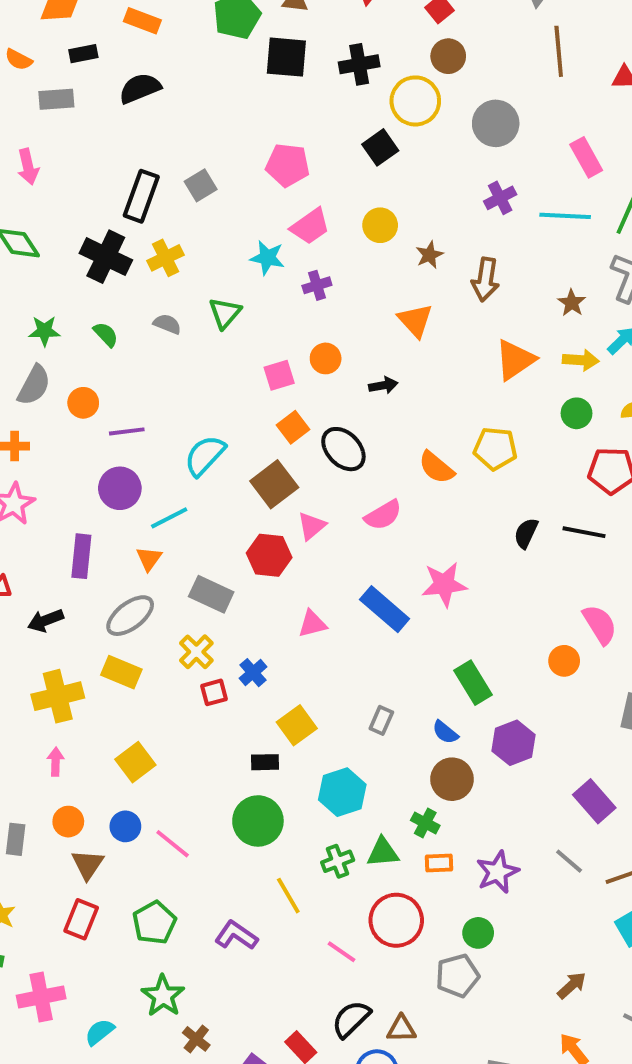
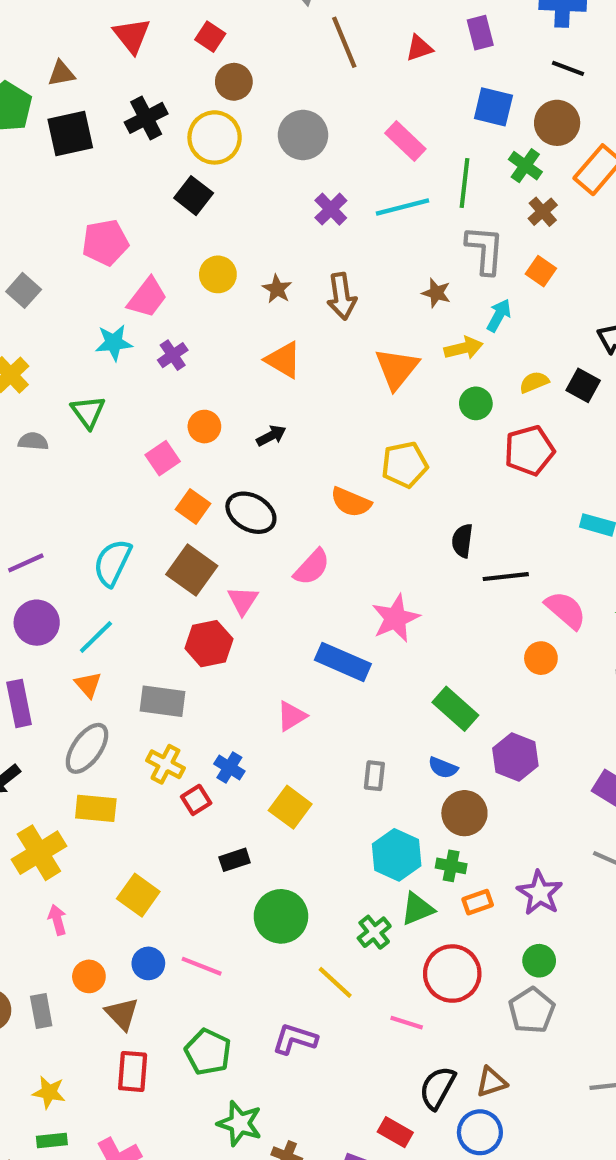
black line: (584, 532) -> (506, 577), moved
pink triangle: (312, 624) -> (292, 716), moved
black rectangle: (265, 762) -> (235, 860), moved
cyan hexagon: (342, 792) -> (397, 855), moved

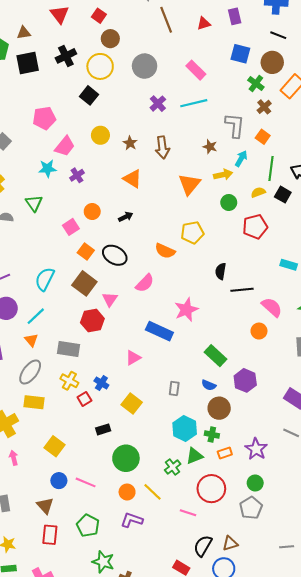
green line: (464, 183) -> (271, 168), moved
orange circle: (89, 976) -> (127, 492), moved

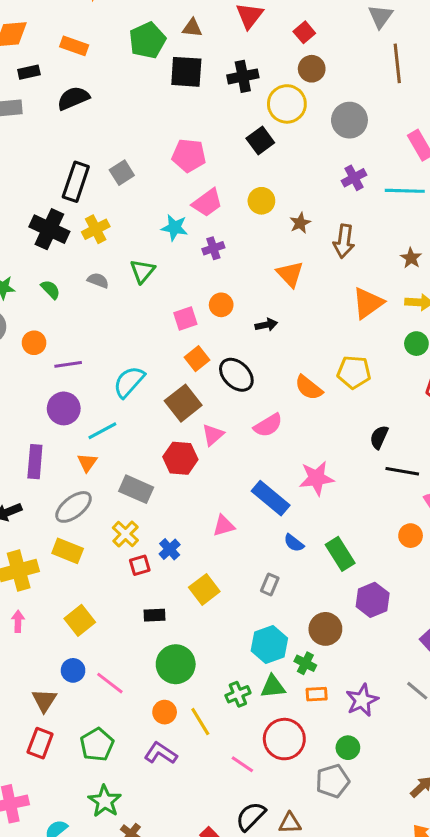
blue semicircle: (209, 385) -> (294, 543), moved

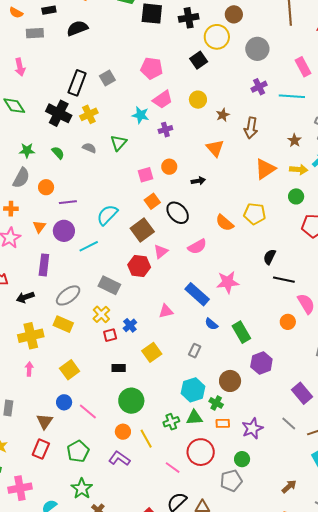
orange triangle: (87, 463) -> (39, 227), moved

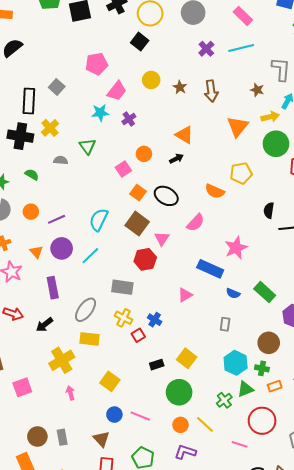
orange triangle: (215, 148) -> (184, 135), moved
green circle: (296, 196) -> (276, 144), size x1.6
yellow square: (152, 352) -> (187, 358), moved

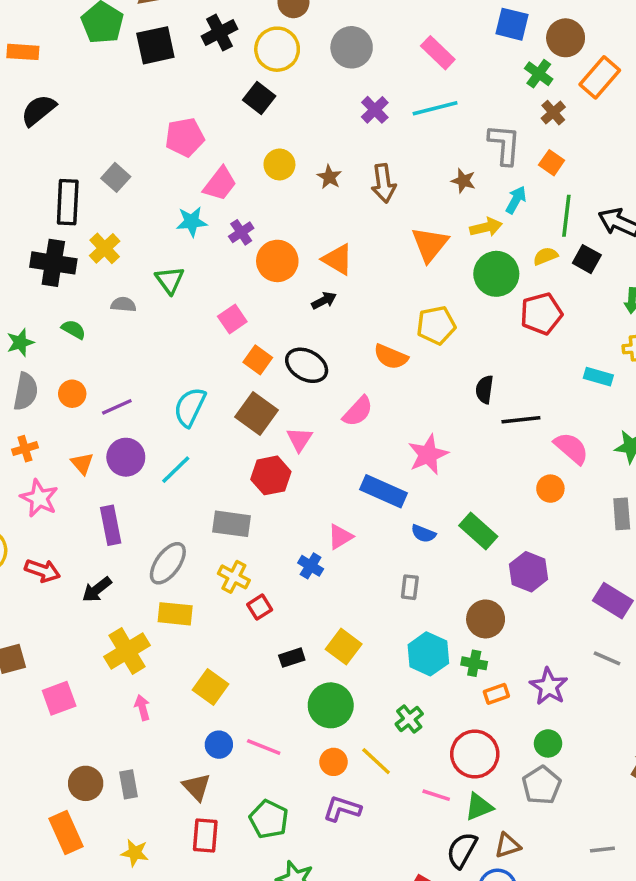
orange circle: (144, 154) -> (277, 261), moved, size x1.5
blue cross: (155, 320) -> (311, 566), moved
green triangle: (245, 389) -> (479, 807), moved

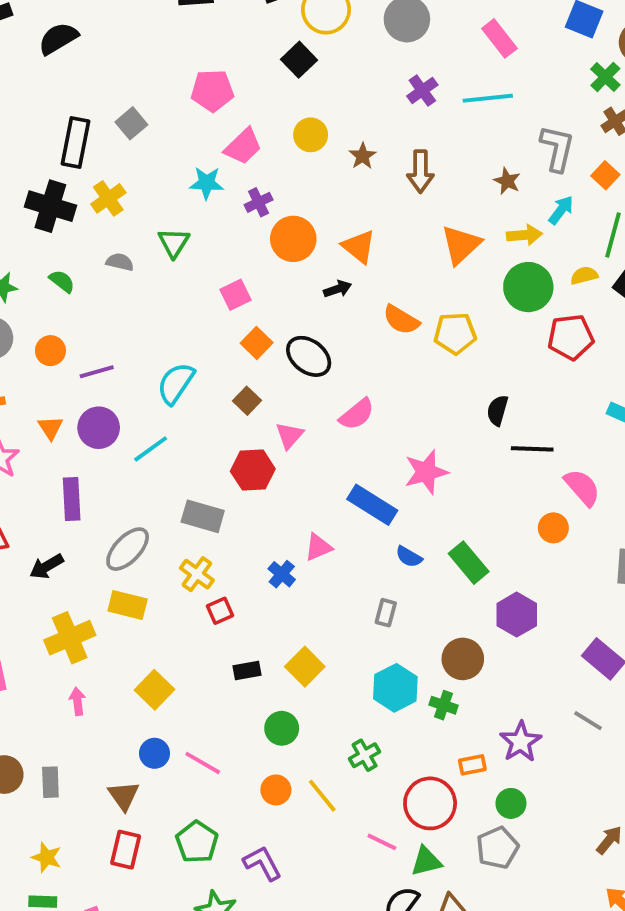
orange semicircle: (391, 357) -> (401, 320), moved
brown square: (257, 413) -> (247, 401), size x0.6
orange rectangle: (496, 694) -> (472, 765), moved
green circle: (331, 705) -> (282, 728), size x0.7
purple L-shape: (342, 809) -> (262, 863), moved, turned 36

